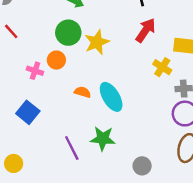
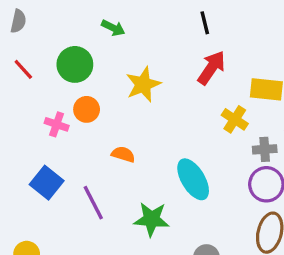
green circle: (68, 33) -> (75, 64), moved
cyan ellipse: (111, 97) -> (193, 179), moved
purple line: (72, 148) -> (93, 203), moved

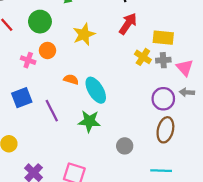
gray cross: (265, 149) -> (163, 60), moved
cyan ellipse: (193, 179) -> (96, 90), moved
blue square: (47, 183) -> (22, 98), turned 30

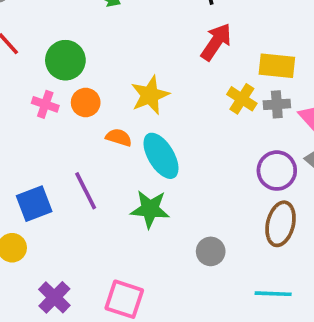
green circle: (40, 22) -> (65, 60), moved
yellow star: (84, 34) -> (150, 95), moved
orange circle: (47, 50) -> (86, 103), moved
blue square: (22, 98) -> (34, 204), moved

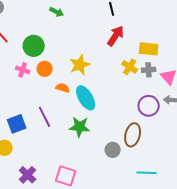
brown ellipse: (281, 224) -> (133, 135), moved

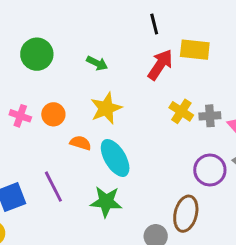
green arrow: (57, 12) -> (97, 63), moved
green circle: (34, 46) -> (37, 54), moved
yellow rectangle: (149, 49) -> (195, 50), moved

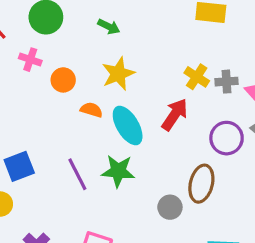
red arrow: (160, 65) -> (175, 115), moved
pink cross: (20, 116) -> (30, 60), moved
purple line: (53, 187) -> (77, 174), moved

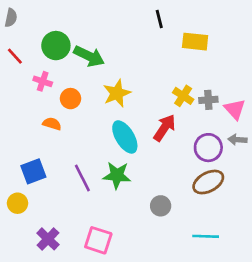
green arrow: (109, 27) -> (89, 56), moved, size x1.6
orange semicircle: (91, 110) -> (52, 124), moved
brown ellipse: (201, 184) -> (208, 182), moved, turned 48

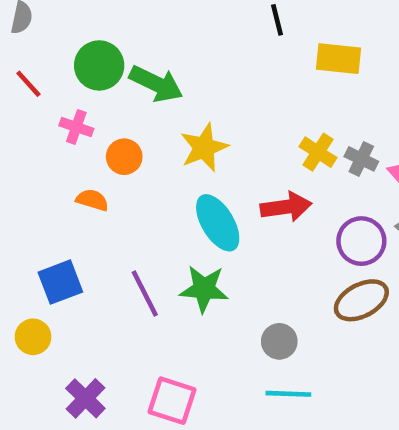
gray cross: (208, 100) -> (361, 159), turned 30
red arrow: (165, 128) -> (286, 207), turned 48
cyan line: (206, 236) -> (288, 394), moved

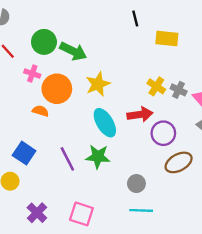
orange circle: (124, 157) -> (57, 89), size x1.6
purple circle: (361, 241) -> (163, 133), moved
blue square: (60, 282) -> (24, 153), turned -35

